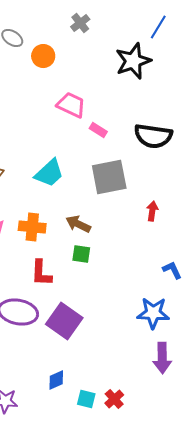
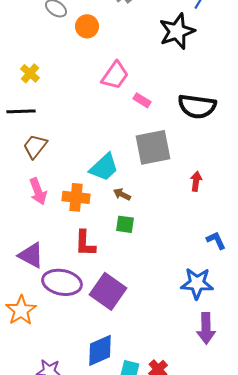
pink trapezoid: (71, 105) -> (115, 75), turned 100
cyan trapezoid: (49, 173) -> (104, 167), moved
brown arrow: (78, 224) -> (122, 194), size x0.7
blue diamond: (56, 380) -> (100, 350), size x1.6

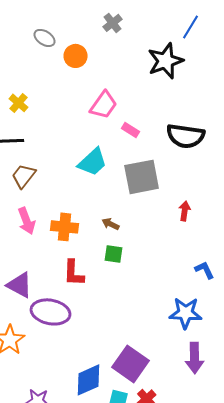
cyan trapezoid: (104, 167) -> (93, 162), moved
purple square: (108, 291) -> (131, 364), moved

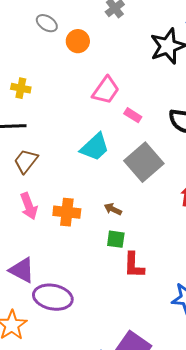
yellow cross: (19, 103) -> (21, 88), turned -30
gray square: (142, 177) -> (144, 162), turned -30
red L-shape: (74, 273) -> (134, 265), moved

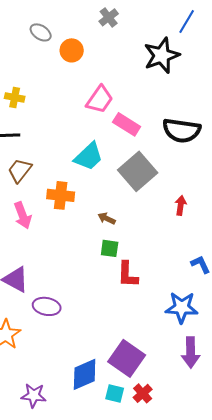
pink rectangle: (133, 115) -> (127, 124), size x1.5
orange cross: (67, 212) -> (61, 195), moved
purple ellipse: (53, 297) -> (47, 306), size x0.7

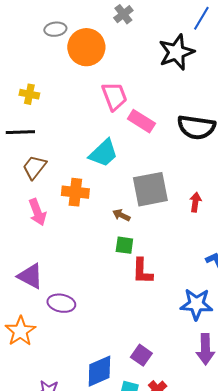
gray ellipse: (41, 32) -> (55, 29), turned -40
orange circle: (72, 50) -> (86, 47), size x1.6
pink trapezoid: (100, 99) -> (114, 96), turned -56
gray square: (138, 171) -> (150, 189), moved, turned 30
purple square: (127, 358) -> (141, 355), size x0.6

